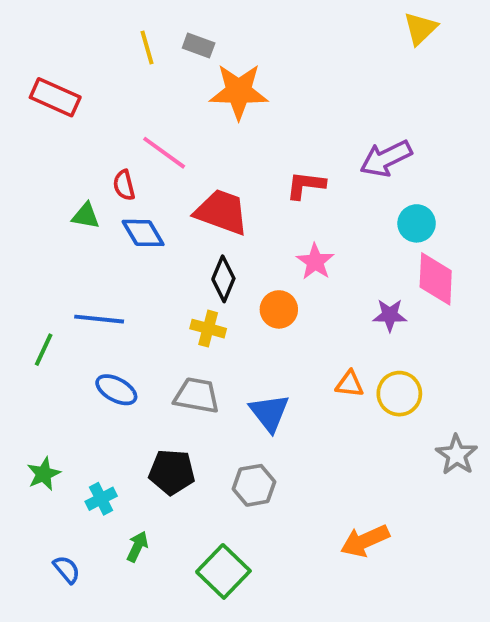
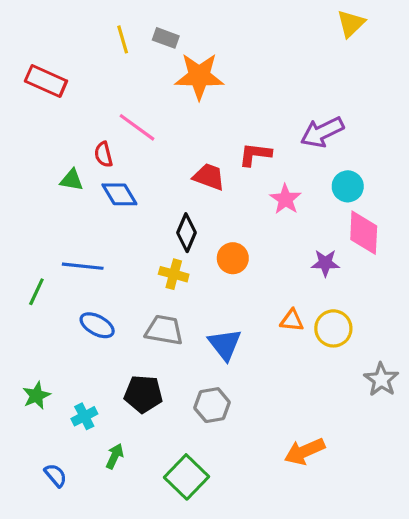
red trapezoid: (222, 212) -> (209, 177), moved, size x0.7
pink star: (315, 262) -> (285, 199), moved

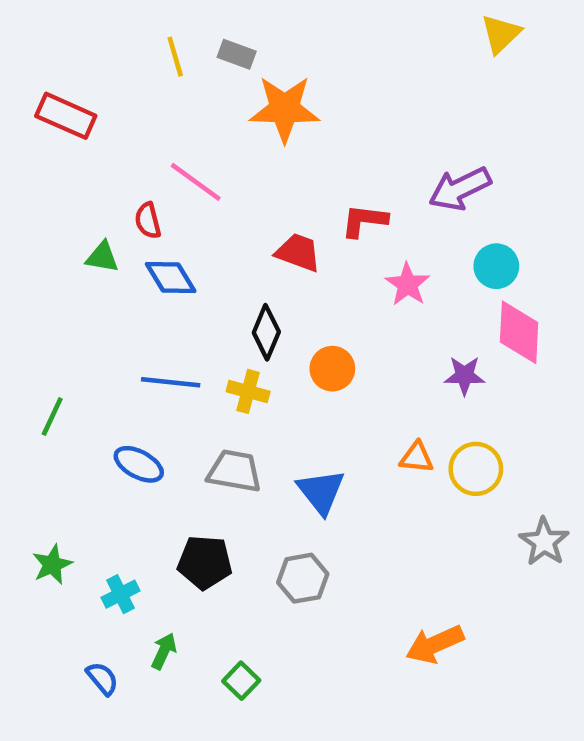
blue line: (83, 266) -> (171, 382), moved
blue semicircle: (56, 475) -> (102, 678), moved
green square: (186, 477) -> (241, 681), moved, size x0.6

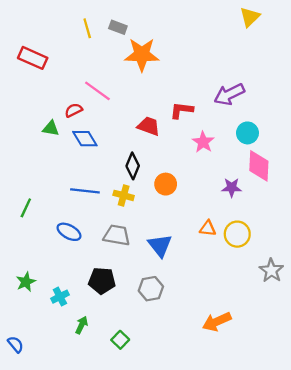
red semicircle: (148, 221) -> (74, 110), turned 78
blue semicircle: (102, 678) -> (16, 344), moved

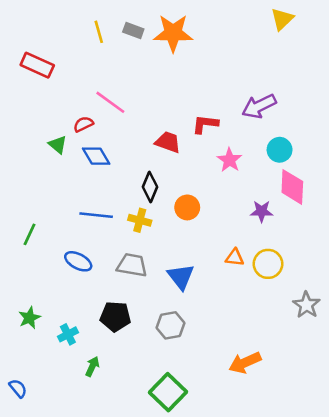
orange star: (142, 54) -> (173, 33), moved
green triangle: (51, 128) -> (58, 145), turned 30
green square: (120, 340) -> (168, 392), moved, size x1.8

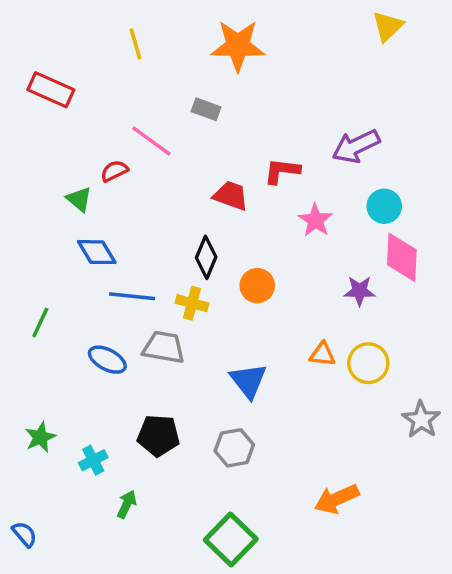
gray rectangle: (133, 31) -> (206, 109), moved
blue diamond: (96, 156) -> (97, 252), moved
gray trapezoid: (132, 265) -> (164, 347), moved

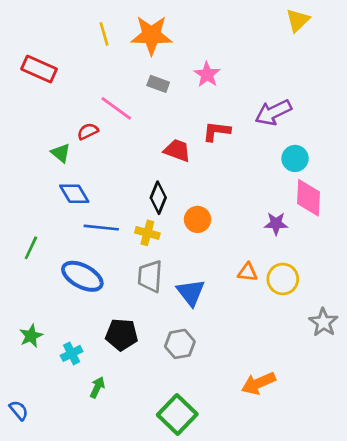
orange star: (238, 46) -> (151, 35), moved
pink star: (315, 220) -> (207, 74), moved
gray trapezoid: (164, 347) -> (150, 276), moved, turned -96
blue ellipse: (107, 360) -> (82, 276), size x1.4

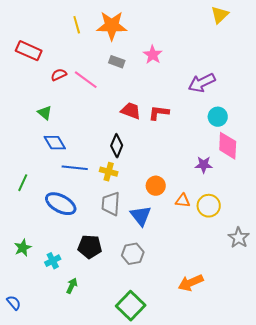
red semicircle: (88, 131) -> (59, 75), moved
red L-shape: (216, 131) -> (159, 113), moved
orange circle: (197, 219) -> (156, 186), moved

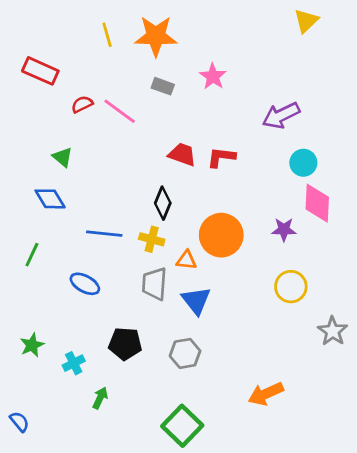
blue diamond: (55, 143) -> (50, 199), moved
orange circle: (156, 186) -> (221, 235), moved, size x1.6
orange triangle: (183, 201) -> (186, 260), moved
blue ellipse: (61, 204) -> (85, 284), size x0.7

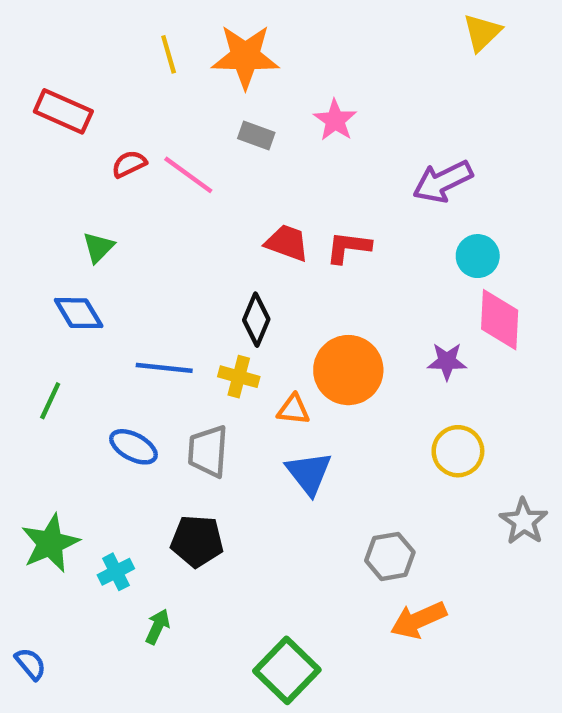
green triangle: (63, 157) -> (98, 247), turned 35
gray trapezoid: (154, 284) -> (208, 451), moved
green star: (32, 345) -> (50, 543), size x1.5
gray hexagon: (185, 353) -> (390, 556), moved

